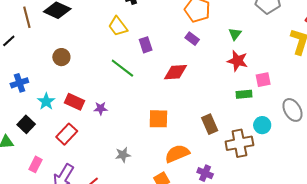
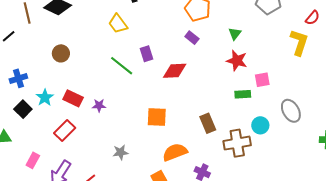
purple rectangle: (146, 45) -> (146, 54), moved
black square: (26, 124) -> (23, 109), moved

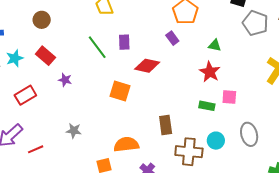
green triangle: (235, 34) -> (215, 45), turned 48
red rectangle: (73, 98) -> (45, 56), moved
orange square: (157, 117) -> (120, 91), moved

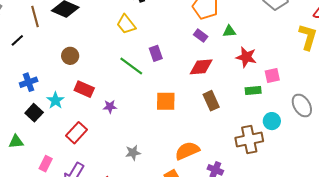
green triangle: (215, 45) -> (229, 31), moved
red diamond: (147, 66) -> (201, 67), moved
brown rectangle: (166, 125) -> (211, 101), moved

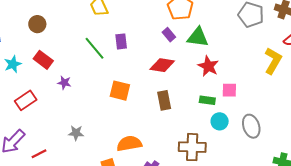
green triangle: (229, 31) -> (198, 37), size x1.6
cyan circle: (272, 121) -> (220, 121), moved

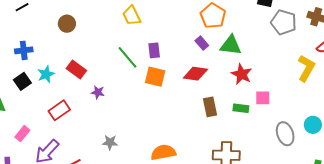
brown circle: (37, 24) -> (67, 24), moved
orange square: (120, 91) -> (155, 77), moved
brown rectangle: (164, 100) -> (210, 107), moved
cyan circle: (220, 121) -> (313, 125), moved

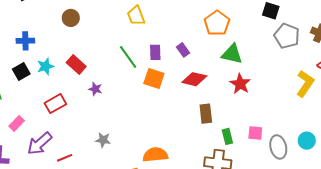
purple rectangle: (202, 43) -> (183, 50), moved
pink square: (263, 98) -> (255, 133), moved
green rectangle: (241, 108) -> (227, 136), moved, turned 63

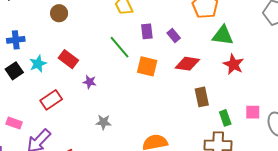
purple rectangle: (155, 52) -> (147, 31), moved
pink rectangle: (17, 123) -> (14, 123), turned 70
gray star: (103, 140) -> (103, 122), moved

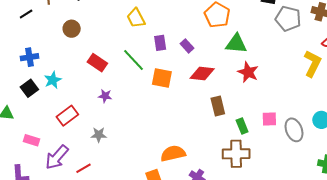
red rectangle: (68, 59) -> (97, 63), moved
gray star: (103, 122) -> (99, 135), moved

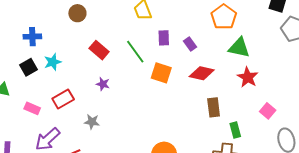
pink square: (269, 119) -> (268, 111), moved, turned 35
pink rectangle: (31, 140) -> (32, 108), moved

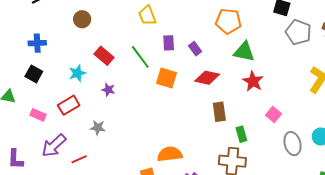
orange pentagon: (224, 17) -> (228, 21), turned -30
cyan star: (53, 62) -> (77, 73), moved
black square: (29, 67) -> (34, 74), turned -30

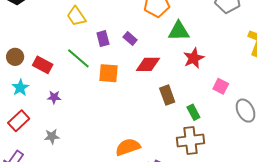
brown circle: (82, 19) -> (15, 57), moved
red star: (253, 81) -> (194, 58), turned 30

